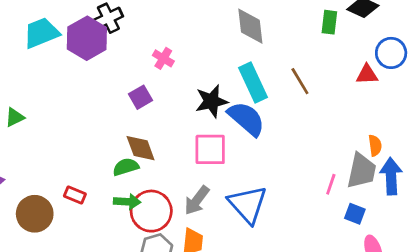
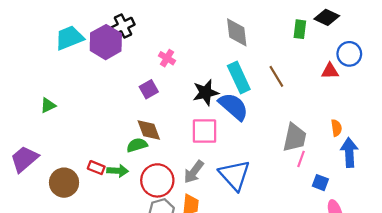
gray trapezoid: (362, 171) -> (295, 138), moved
green arrow: (127, 202) -> (118, 171), moved

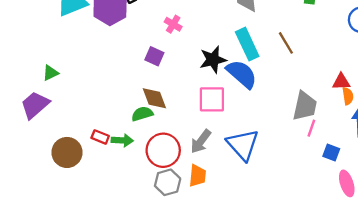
red triangle: (330, 71) -> (341, 82), moved
purple square: (149, 89) -> (154, 56), turned -36
purple trapezoid: (24, 159) -> (35, 105), moved

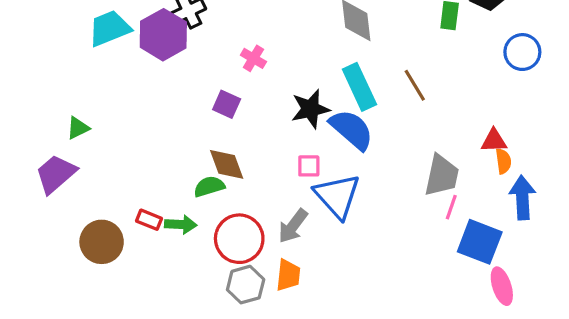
pink square: (212, 99) -> (309, 166), size x0.6
blue triangle: (243, 145) -> (337, 196), moved
blue square: (331, 152) -> (480, 242), size x1.8

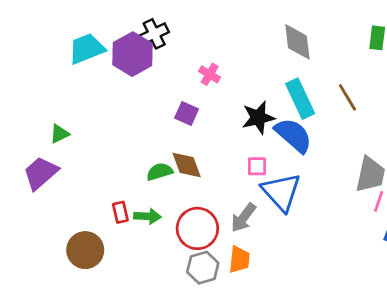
green semicircle: (209, 187) -> (160, 172), moved
red rectangle: (149, 220) -> (120, 212), turned 55
brown circle: (102, 242) -> (85, 250), moved

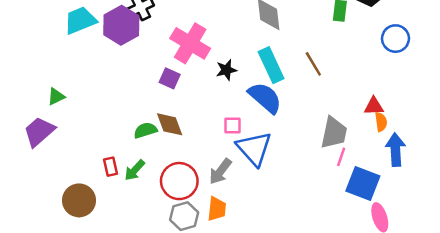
pink cross: (210, 74) -> (190, 43), size x2.0
black star: (258, 118) -> (226, 70), moved, size x0.7
green arrow: (147, 216) -> (135, 170), turned 130

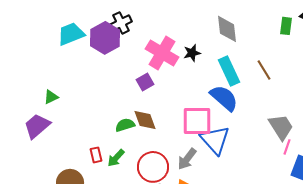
black star: (226, 70) -> (192, 53), moved
purple square: (170, 78) -> (145, 82), turned 36
pink square: (232, 125) -> (197, 121), size x2.0
gray trapezoid: (334, 133) -> (281, 127), turned -44

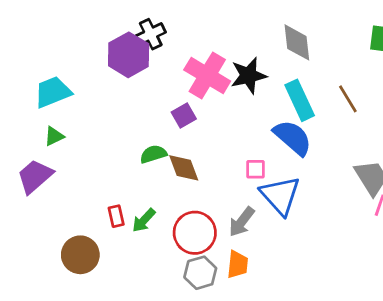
cyan trapezoid: (71, 34) -> (53, 92), moved
black star: (192, 53) -> (249, 75), size x1.5
pink square: (197, 121) -> (255, 169), size x0.5
green semicircle: (125, 125) -> (153, 154), moved

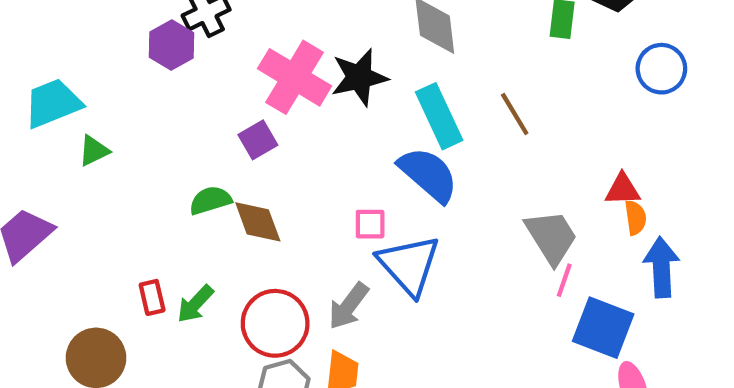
purple hexagon: (129, 55) -> (172, 45), size x0.7
green triangle: (54, 136) -> (94, 151), moved

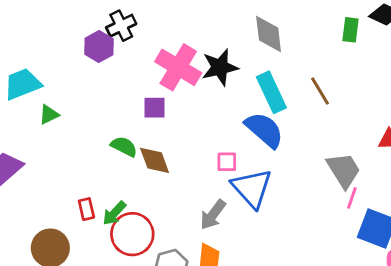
purple square: (258, 140) -> (155, 108), turned 30
green semicircle: (210, 200) -> (124, 147), turned 44
red circle: (275, 323) -> (132, 234), moved

